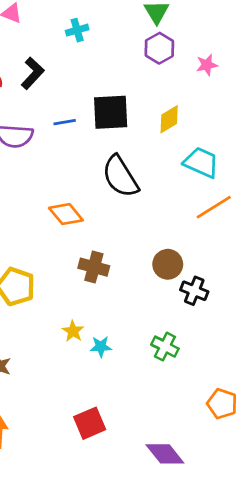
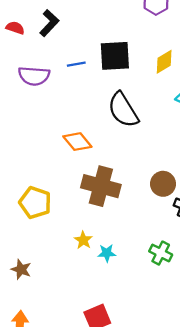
brown cross: (94, 267) -> (101, 186), size x1.5

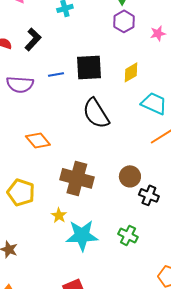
orange diamond: (77, 142) -> (38, 140), moved
yellow star: (83, 240) -> (59, 215), moved
cyan star: (107, 253) -> (82, 235), size x2.0

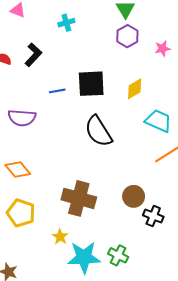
purple semicircle: (20, 84) -> (22, 118), moved
orange diamond: (38, 140) -> (18, 169), moved
green cross: (128, 235) -> (118, 255), moved

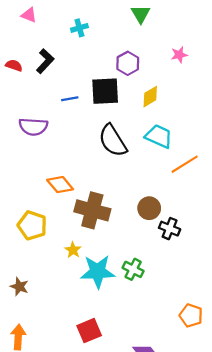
purple hexagon: (127, 36) -> (128, 63), moved
cyan trapezoid: (158, 121) -> (159, 136), moved
orange diamond: (18, 169) -> (60, 185), moved

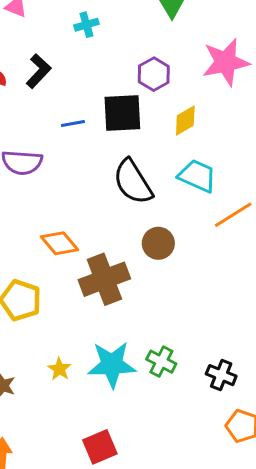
pink star: (179, 55) -> (226, 62), size x2.0
brown circle: (149, 208) -> (158, 243), moved
brown cross: (92, 210) -> (104, 279), turned -36
black cross: (170, 229) -> (221, 375), moved
yellow star: (73, 250) -> (59, 369), moved

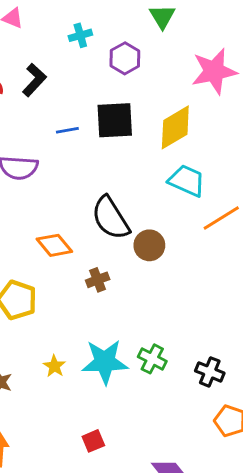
purple hexagon: (154, 74) -> (125, 58), moved
yellow diamond: (185, 120) -> (175, 127), size x1.5
black semicircle: (133, 182) -> (111, 218), moved
brown cross: (104, 279) -> (98, 280), size x0.5
red square: (100, 447) -> (93, 441), size x0.7

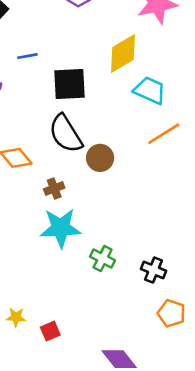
black square: (115, 120) -> (69, 84), moved
cyan trapezoid: (187, 181) -> (150, 90), moved
cyan star: (105, 362) -> (61, 228), moved
yellow star: (54, 366) -> (16, 317), moved, turned -30

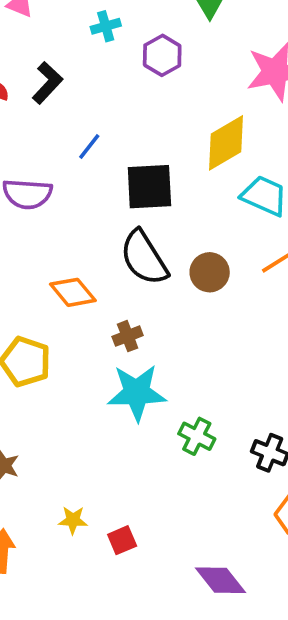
blue line: (27, 56) -> (89, 147), turned -42
brown circle: (100, 158) -> (210, 272), moved

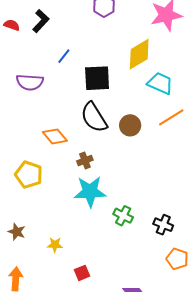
yellow star: (73, 520) -> (55, 245), moved

